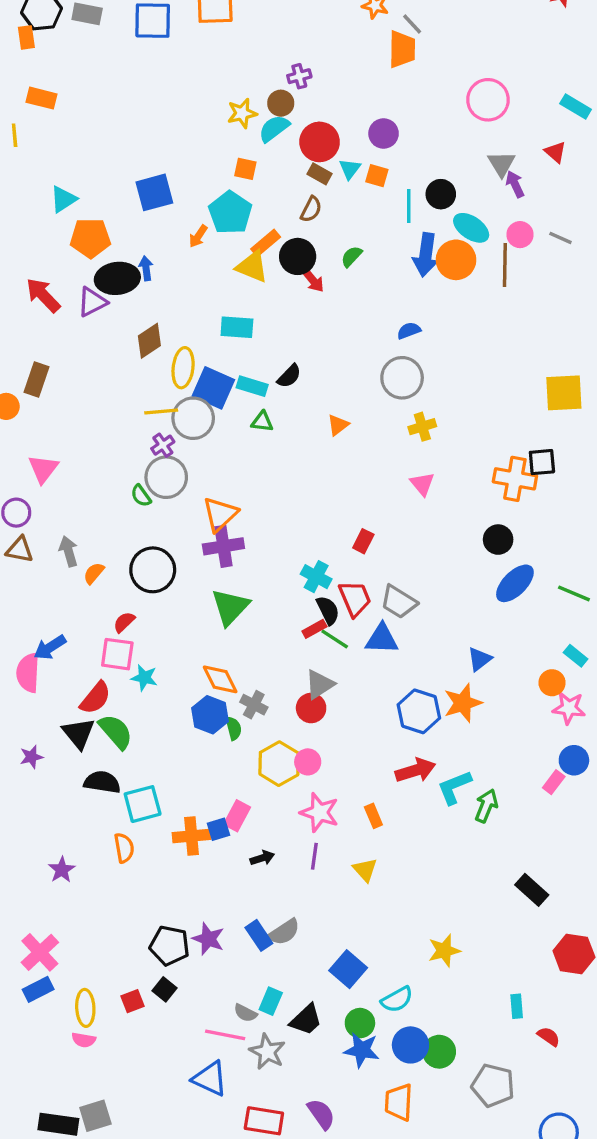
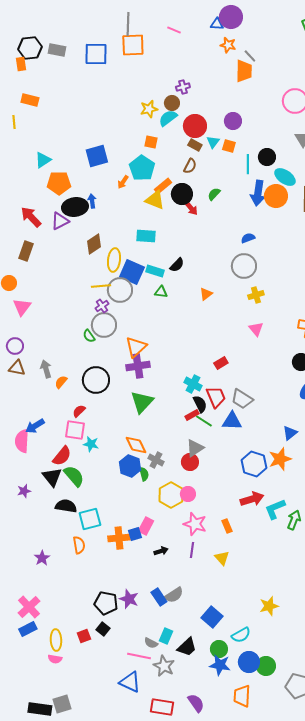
brown rectangle: (36, 379) -> (26, 251), moved
pink triangle: (43, 469) -> (22, 307), moved
red rectangle: (363, 541) -> (221, 363), turned 32

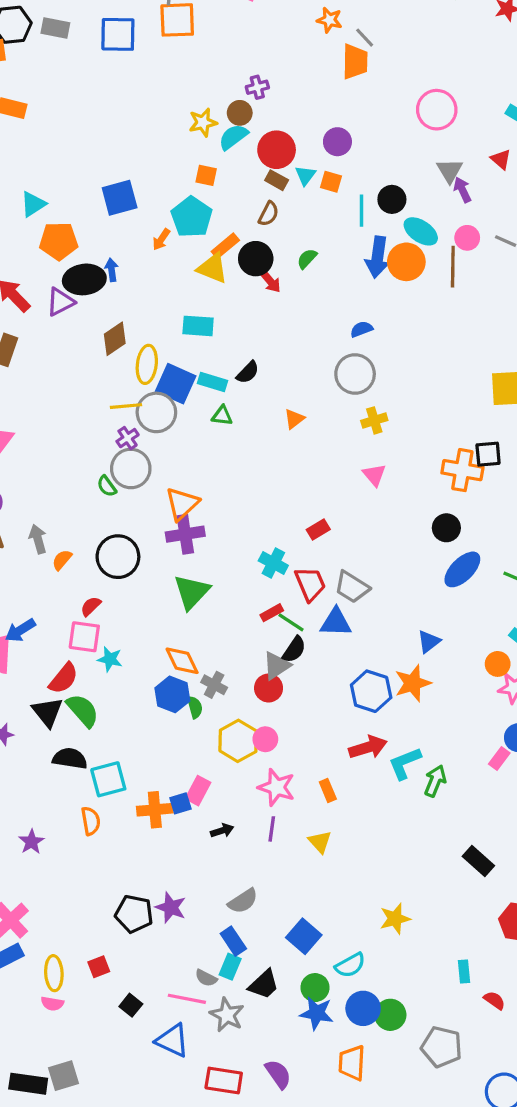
black semicircle: (200, 404) -> (294, 650), moved, turned 60
blue rectangle: (159, 597) -> (233, 941), moved
black square: (103, 629) -> (131, 1005), moved

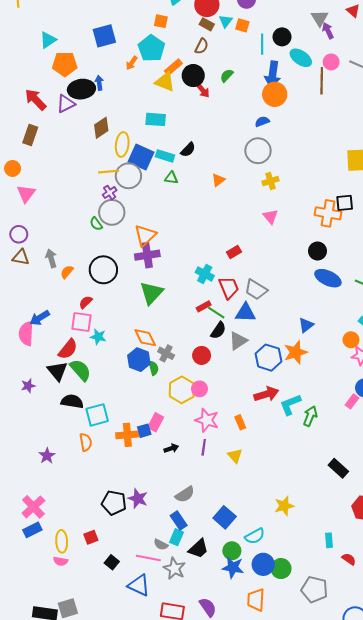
orange circle: (406, 262) -> (275, 94), moved
blue ellipse: (462, 569) -> (328, 278), turned 70
gray triangle: (277, 666) -> (238, 341), moved

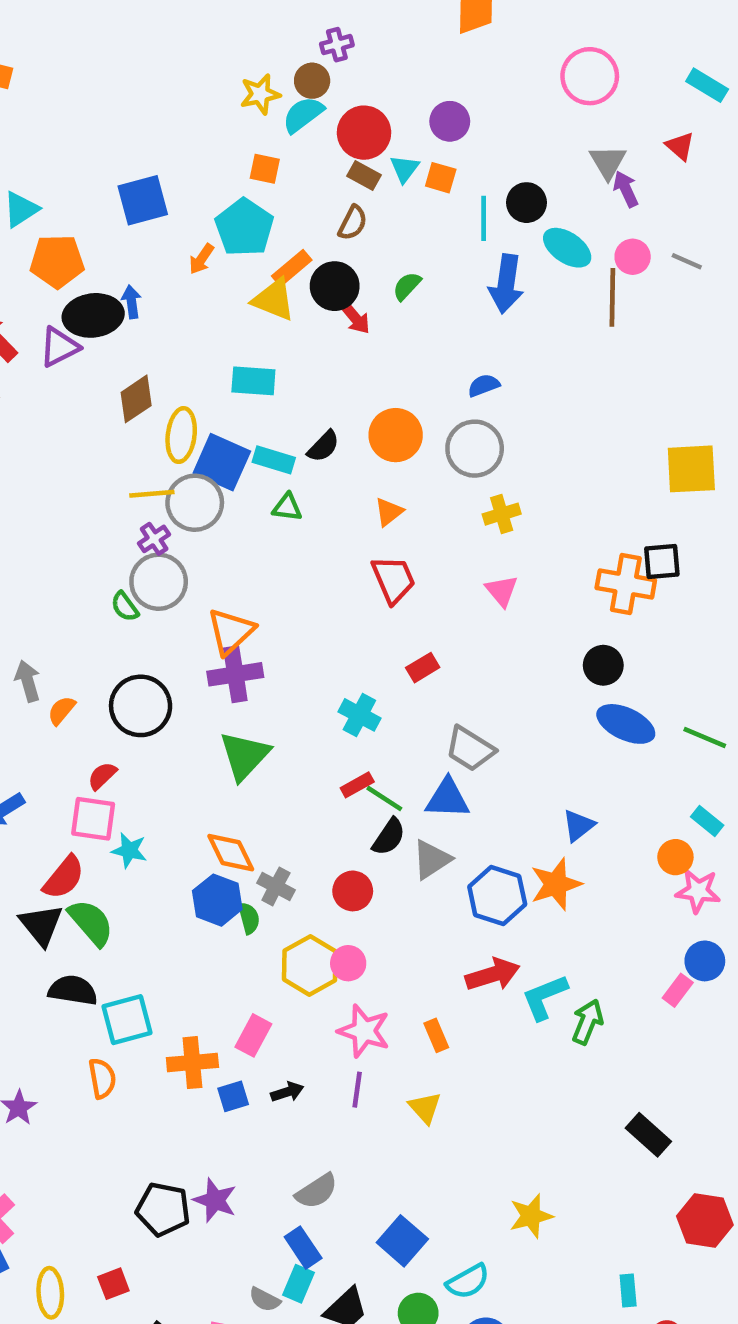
orange circle: (275, 94) -> (396, 435), moved
red trapezoid: (229, 288) -> (393, 580), moved
blue square: (144, 431) -> (233, 1096), moved

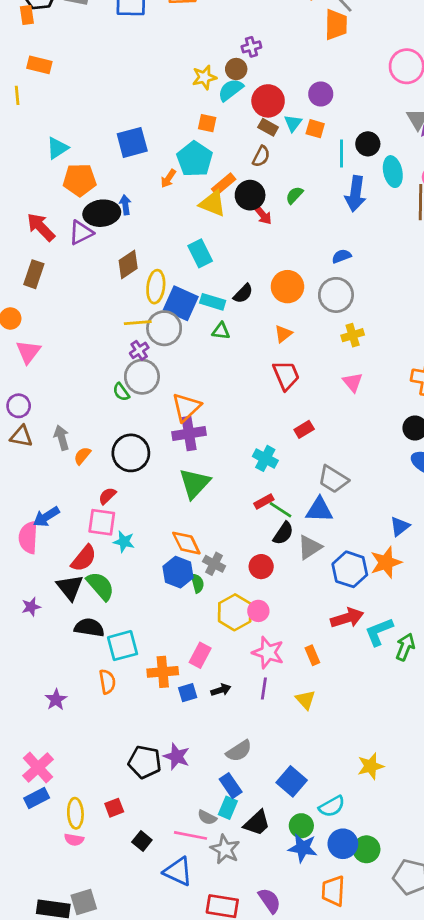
cyan ellipse: (567, 248) -> (393, 172), turned 44
cyan rectangle: (253, 381) -> (200, 253), turned 60

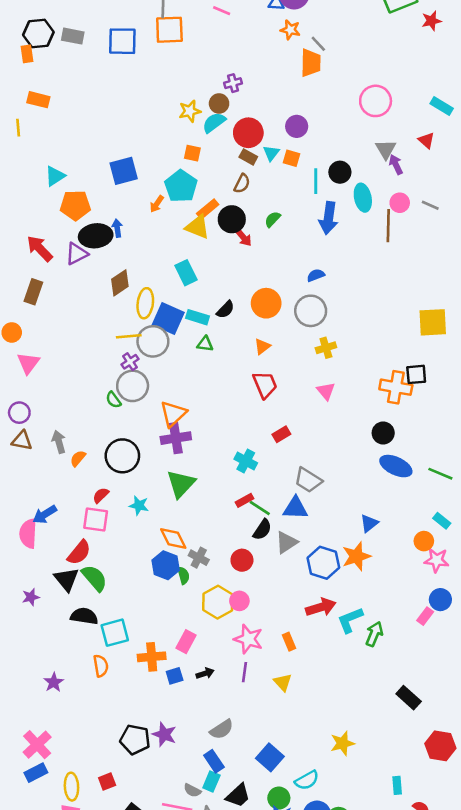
cyan star: (124, 542) -> (139, 505), moved

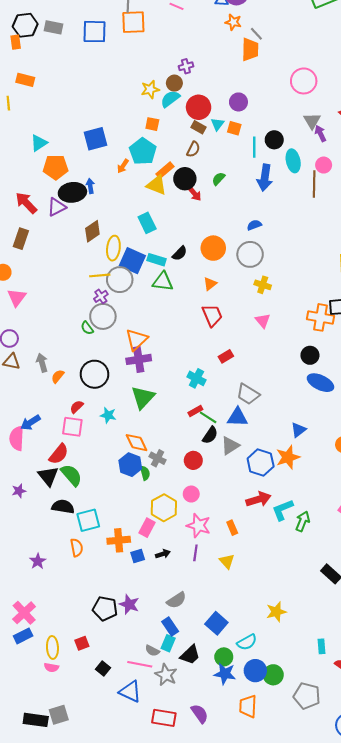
green triangle: (205, 344) -> (163, 282), size x1.5
yellow cross: (326, 348) -> (263, 285), turned 35
yellow hexagon: (218, 602) -> (164, 508), moved

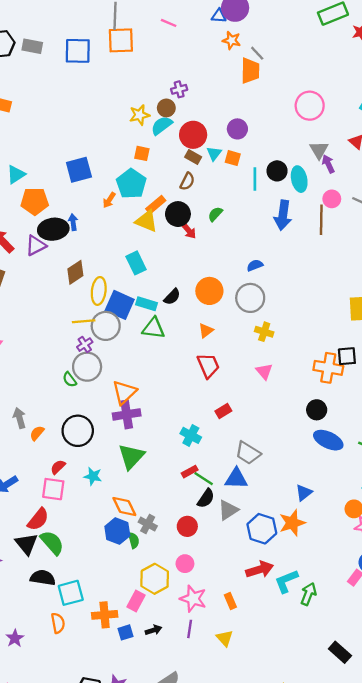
cyan ellipse: (293, 161) -> (299, 179), moved
blue arrow: (265, 178) -> (283, 215), moved

